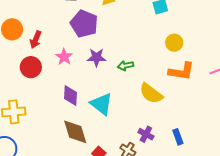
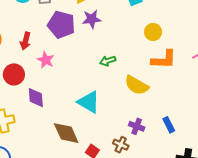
red arrow: (36, 40) -> (25, 41), moved
purple star: (96, 57) -> (92, 19), moved
purple diamond: (70, 95) -> (36, 98), moved

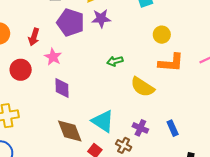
purple diamond: (36, 98) -> (62, 88), moved
cyan triangle: (89, 102) -> (103, 121), moved

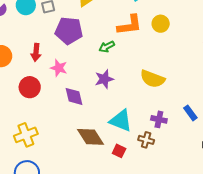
purple star: (101, 18) -> (104, 79), moved
green arrow: (115, 61) -> (107, 47), moved
orange L-shape: (171, 63) -> (130, 25), moved

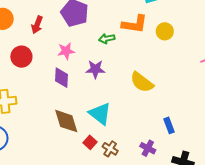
pink star: (59, 68) -> (66, 51), moved, turned 30
purple cross: (159, 119) -> (148, 148), moved
brown cross: (146, 140) -> (110, 149), moved

